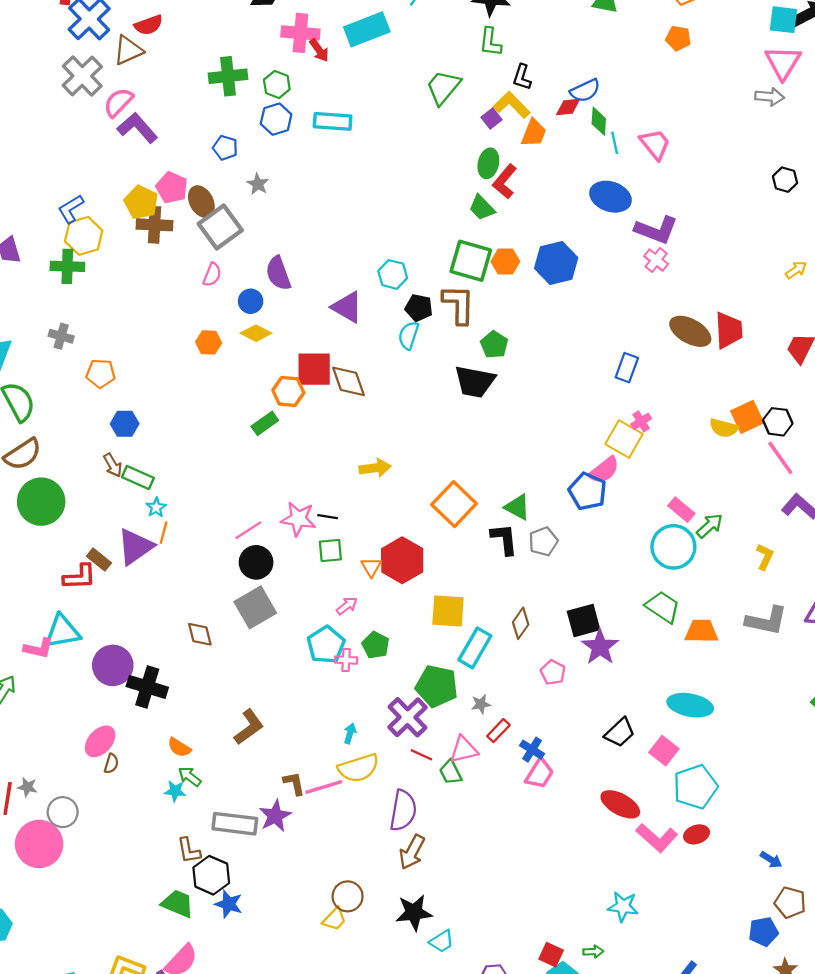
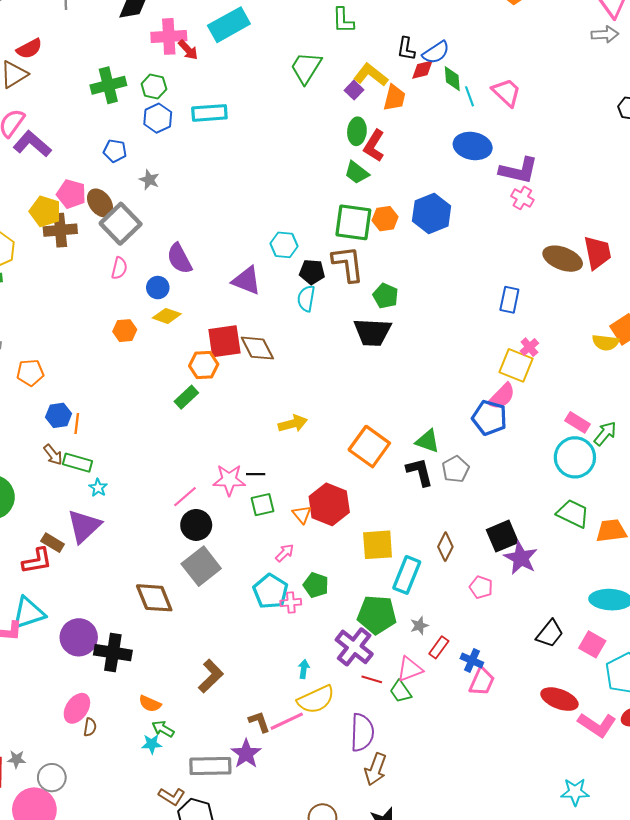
black L-shape: (522, 77) -> (406, 49), moved
orange line: (164, 533) -> (77, 424), moved
brown diamond: (200, 634) -> (154, 598), size x1.5
brown L-shape: (189, 851) -> (172, 796), turned -40

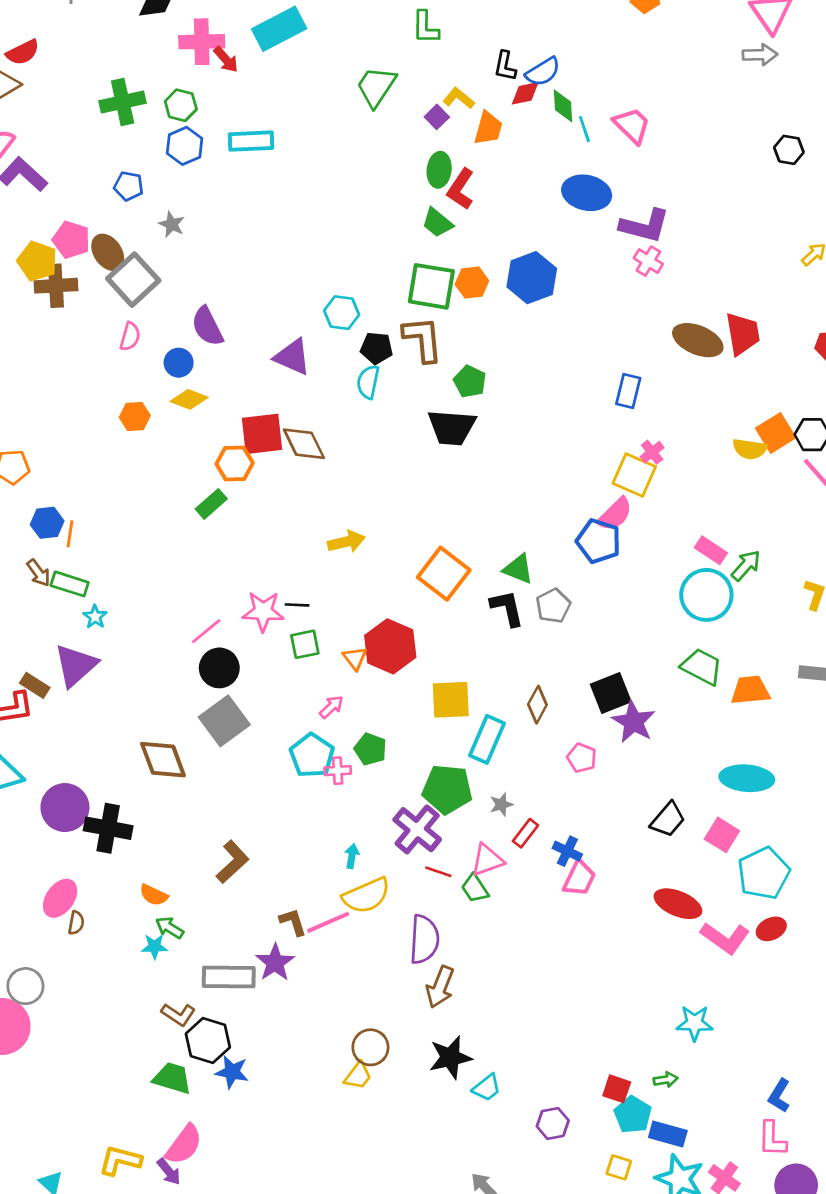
yellow L-shape: (371, 75) -> (459, 98), size x0.7

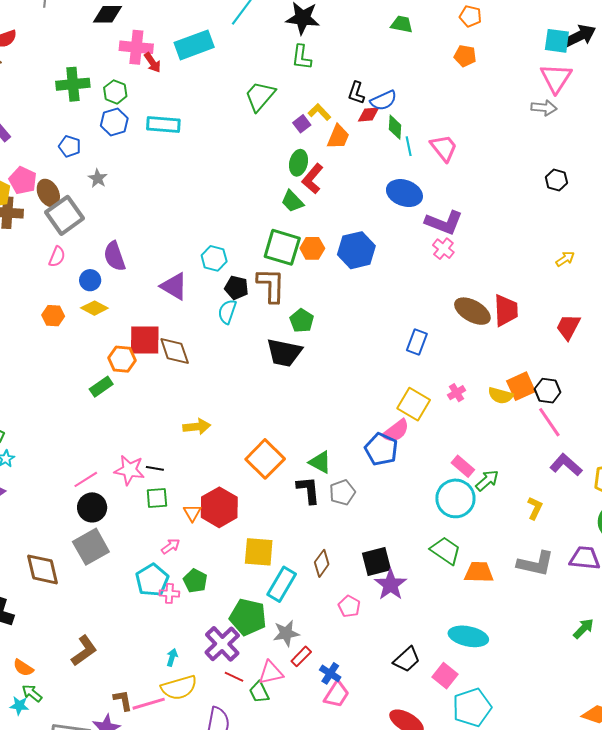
pink cross: (652, 452) -> (456, 393), moved
gray star: (501, 805) -> (286, 633), size x1.5

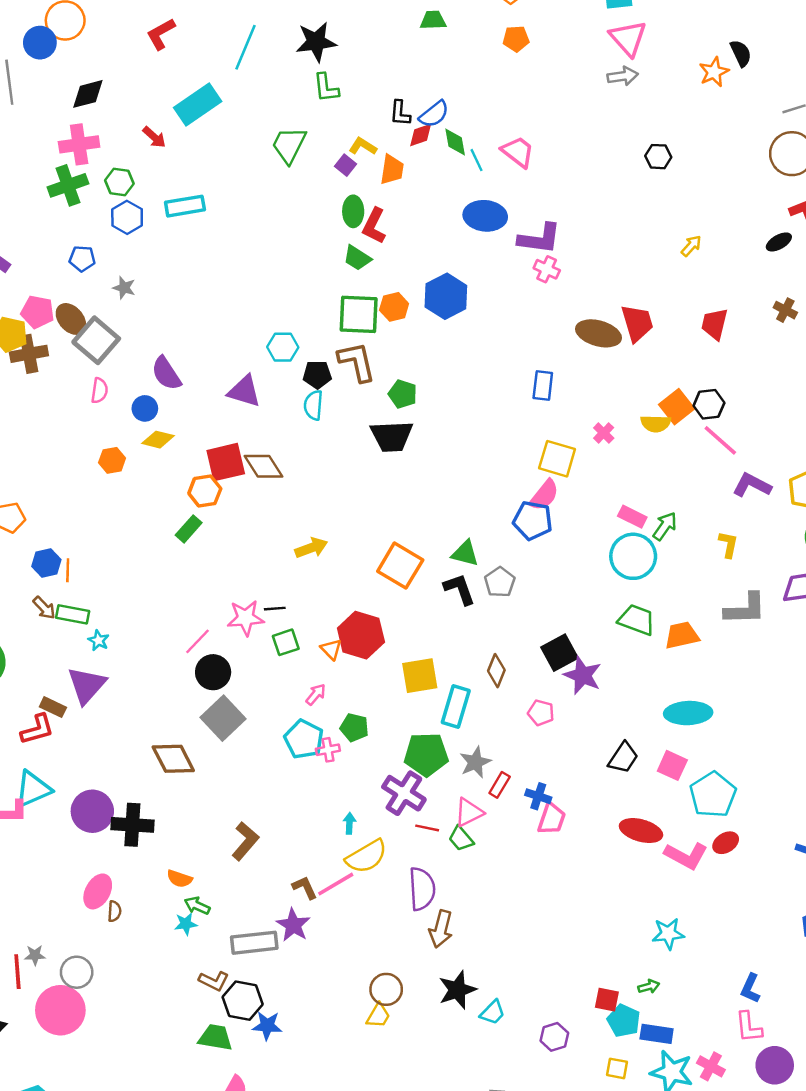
pink cross: (136, 47) -> (79, 144), moved

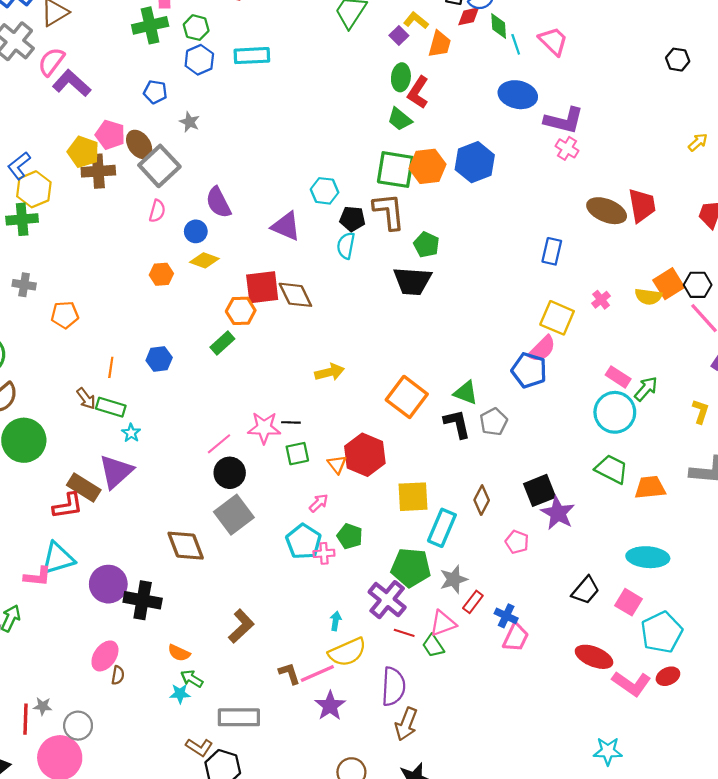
orange hexagon: (394, 307) -> (428, 166), size x1.4
blue hexagon: (46, 563) -> (159, 359), moved
brown rectangle: (53, 707) -> (84, 488), size x1.4
purple star: (293, 925) -> (330, 706), moved

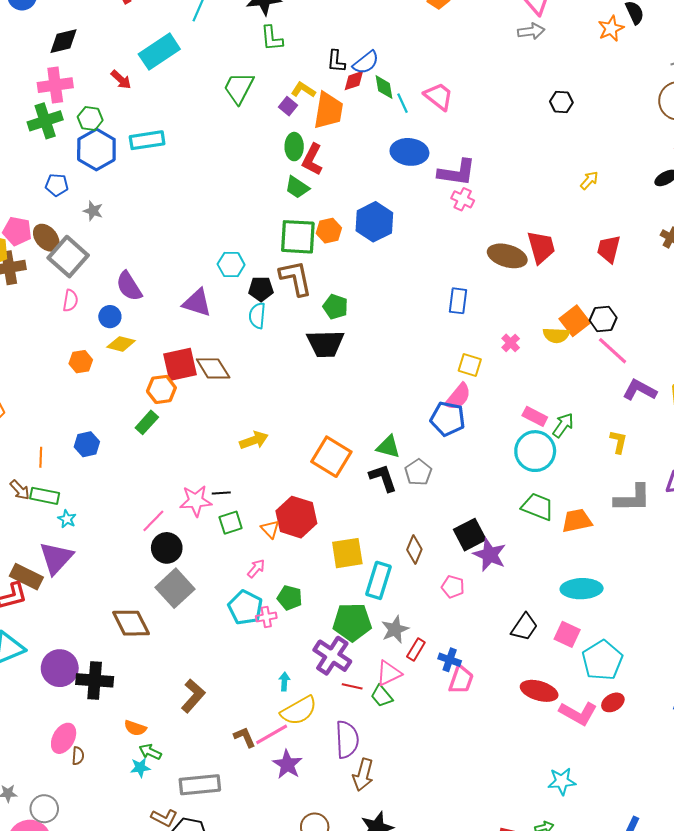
orange trapezoid: (440, 44) -> (328, 110), size x1.4
blue hexagon: (199, 60) -> (96, 149), size x1.4
orange hexagon: (428, 166) -> (329, 231), size x0.7
yellow square: (557, 318) -> (470, 365), size x0.7

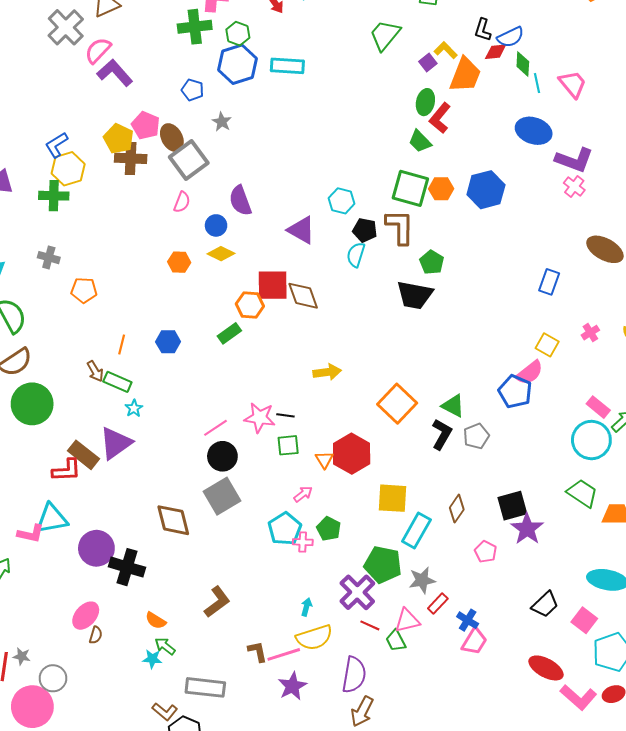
black L-shape: (383, 478) -> (442, 434), turned 36

